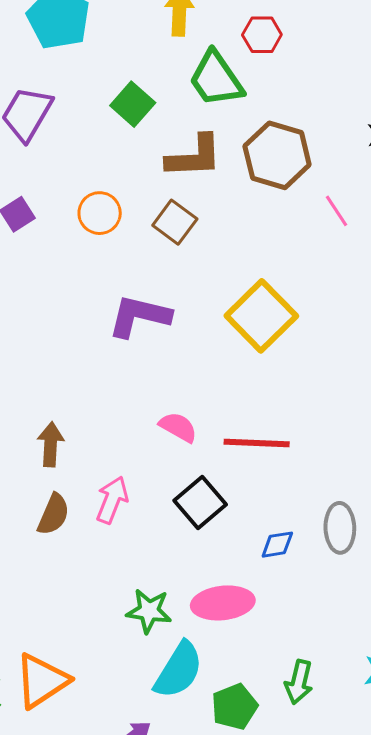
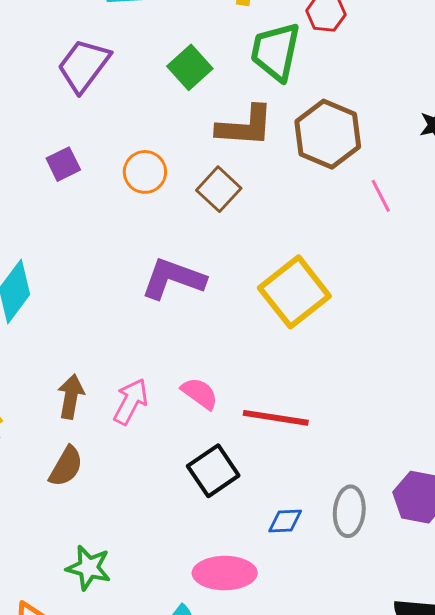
green trapezoid: (216, 79) -> (275, 51), turned 40
pink arrow: (112, 500) -> (131, 402), moved
green star: (149, 611) -> (89, 568), moved

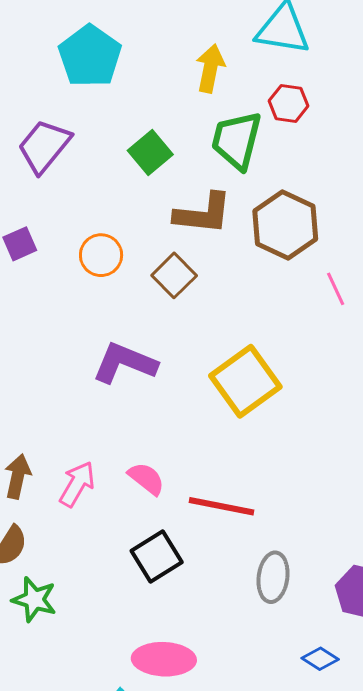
gray ellipse: (349, 511) -> (273, 577), moved
blue diamond: (285, 521) -> (320, 659), moved, turned 33
green star: (89, 568) -> (34, 599), moved

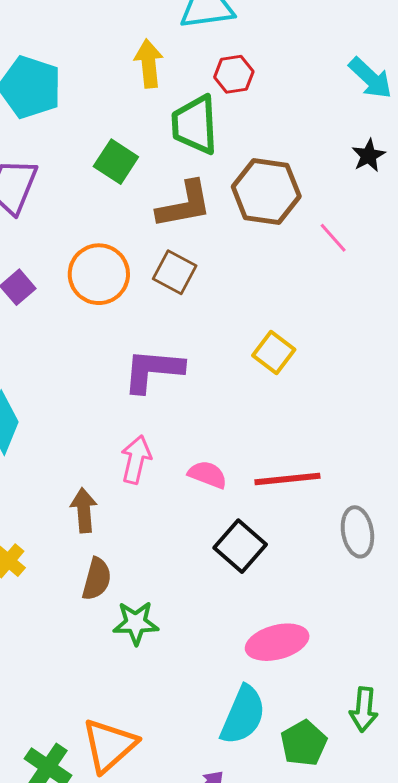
orange circle: (101, 255) -> (99, 274), size x1.4
yellow square: (245, 381) -> (274, 353), size x0.6
pink arrow: (77, 484) -> (136, 460), moved

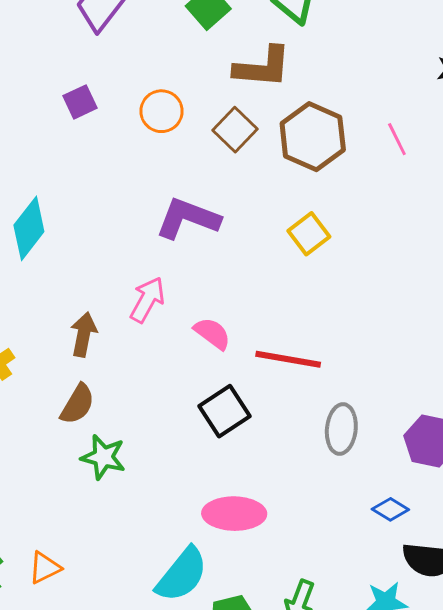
brown hexagon: (266, 191) -> (313, 137), moved
orange circle: (99, 274) -> (161, 111), size x0.7
orange triangle: (109, 745) -> (45, 568), size x0.6

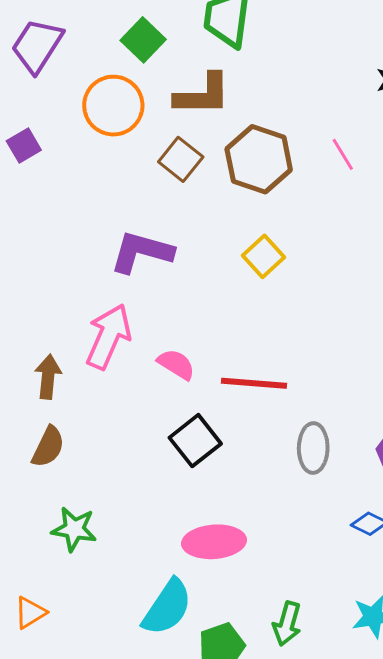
orange circle: (161, 111) -> (113, 106), moved, size x1.4
pink arrow: (147, 300) -> (109, 336), size x1.4
green star: (103, 457) -> (74, 529), moved

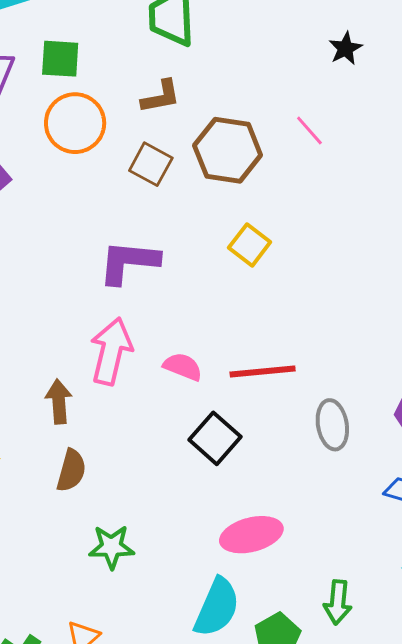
green square: (143, 40) -> (60, 59), moved, turned -30
brown L-shape: (202, 95) -> (161, 97), size x0.7

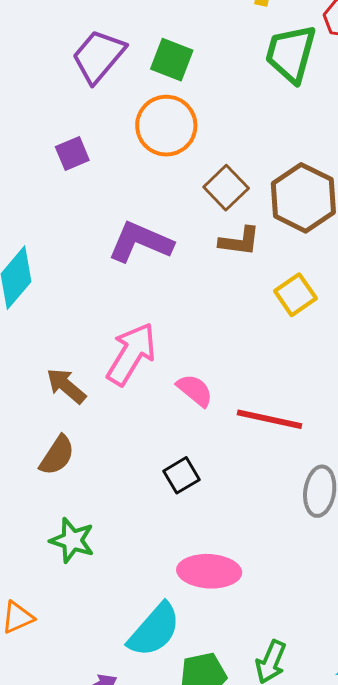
brown L-shape: (161, 97) -> (240, 241), moved
purple L-shape: (129, 262) -> (140, 242), moved
brown arrow: (59, 402) -> (66, 386), turned -63
black square: (215, 438) -> (182, 475), moved, size x0.7

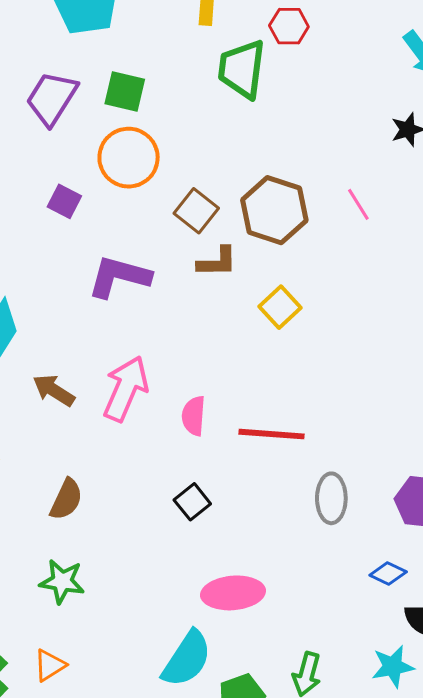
purple square: (72, 153) -> (64, 201), moved, turned -32
brown arrow: (66, 386) -> (54, 390), moved
pink semicircle: (195, 390) -> (194, 416), turned -117
green star: (72, 540) -> (62, 581), moved

